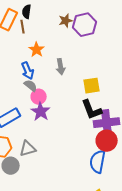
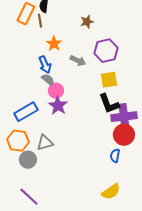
brown star: (66, 21) -> (87, 22), moved
purple hexagon: (85, 25) -> (106, 51), moved
gray arrow: (61, 67) -> (78, 61), turned -56
blue semicircle: (98, 162) -> (115, 156), size x0.6

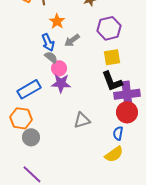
gray arrow: (78, 61) -> (72, 40), moved, turned 119
purple star: (58, 106) -> (61, 83), turned -30
gray triangle: (45, 143) -> (82, 120), moved
yellow semicircle: (111, 192) -> (114, 154), moved

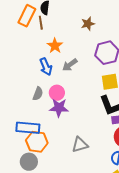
gray semicircle: (51, 57) -> (38, 94), moved, turned 72
blue rectangle: (29, 89) -> (28, 128), moved, turned 35
orange hexagon: (21, 118) -> (37, 142), moved

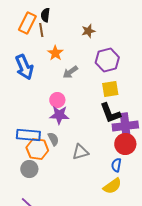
blue arrow: (46, 67) -> (24, 67), moved, size x1.4
gray semicircle: (38, 94) -> (53, 139), moved, turned -48

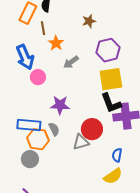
brown line: (41, 30) -> (43, 28), moved
yellow square: (110, 89) -> (111, 79), size x1.4
pink circle: (57, 100) -> (38, 77), moved
red circle: (125, 144) -> (92, 129), moved

